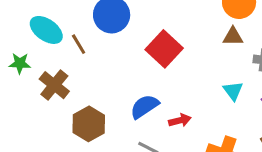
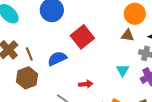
brown line: (79, 44) -> (29, 54), moved
blue semicircle: (145, 106) -> (57, 58), moved

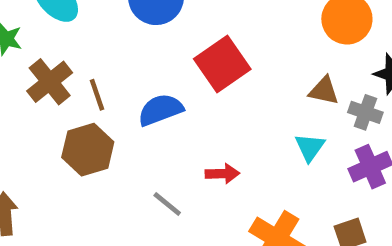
brown triangle: (128, 35) -> (324, 91), moved

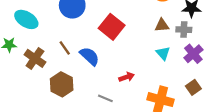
brown line: (97, 95) -> (65, 48), moved
blue semicircle: (160, 110) -> (90, 56), turned 80

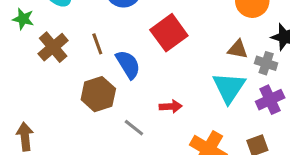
cyan triangle: (163, 53) -> (229, 88), size x1.6
brown hexagon: (62, 84) -> (98, 94), moved

